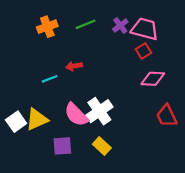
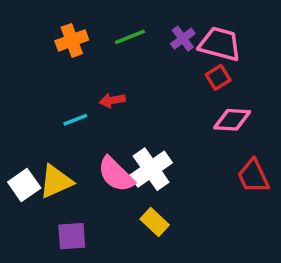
purple square: (62, 146) -> (72, 236), moved

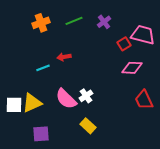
pink trapezoid: (220, 44) -> (143, 35), moved
white cross: (151, 169) -> (86, 96), size x0.6
white square: (24, 185) -> (14, 105), turned 36

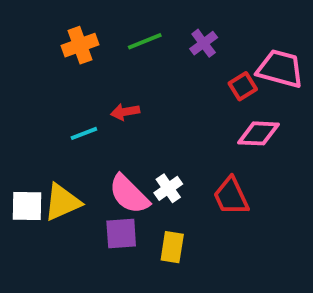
red trapezoid: (144, 100) -> (231, 196), moved
yellow rectangle: (88, 126) -> (172, 247), turned 56
purple square: (41, 134) -> (121, 233), moved

